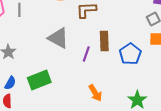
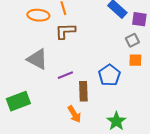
brown rectangle: (104, 41) -> (83, 91), moved
purple line: (86, 54) -> (65, 75), turned 49

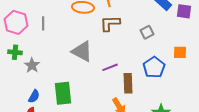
gray square: (132, 40) -> (147, 32), moved
green rectangle: (18, 101) -> (63, 93), turned -75

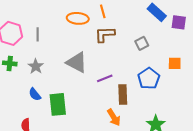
gray star: (32, 65) -> (36, 66), moved
blue semicircle: (34, 96) -> (35, 94), moved, turned 112

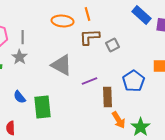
gray square: (142, 43) -> (113, 45), moved
gray star: (36, 66) -> (20, 57), moved
orange arrow: (114, 117) -> (119, 120), moved

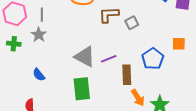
gray triangle: (62, 65) -> (85, 57), moved
green rectangle: (43, 107) -> (82, 89), moved

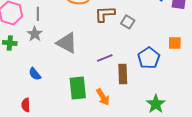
gray square: (132, 23) -> (128, 22), turned -32
gray triangle: (85, 57) -> (67, 43), moved
orange arrow: (138, 98) -> (103, 97), moved

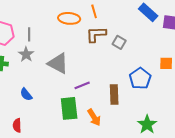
purple line: (105, 58) -> (82, 85), moved

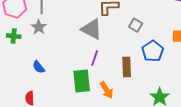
gray square: (119, 42) -> (136, 25), moved
gray triangle: (58, 63) -> (92, 29), moved
purple line: (82, 85) -> (95, 58), turned -49

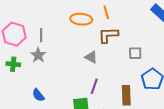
gray square: (136, 25) -> (135, 53), turned -32
gray triangle: (92, 29) -> (91, 57), size x0.6

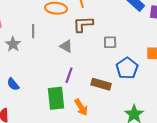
gray line: (41, 35) -> (33, 31), moved
brown rectangle: (126, 95) -> (101, 84), turned -72

